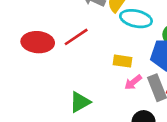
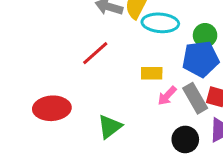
red ellipse: (38, 42) -> (52, 108), moved

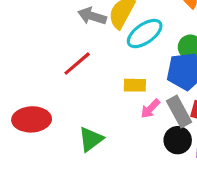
cyan ellipse: (160, 23) -> (145, 34), turned -40
black circle: (185, 139) -> (178, 140), moved

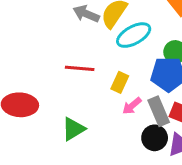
red line: (77, 64) -> (80, 68), moved, turned 40
yellow rectangle: (135, 85) -> (120, 82), turned -72

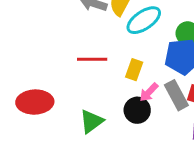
black circle: (155, 138) -> (137, 110), moved

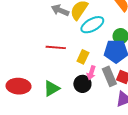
pink arrow: (149, 92) -> (91, 73), turned -32
red ellipse: (35, 102) -> (19, 86), moved

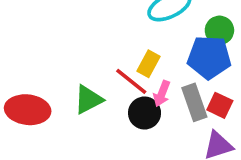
red line: (56, 47) -> (131, 81), moved, turned 30
green triangle: (52, 88) -> (88, 100), moved

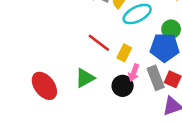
red line: (131, 81) -> (99, 43), moved
red ellipse: (28, 110) -> (44, 86), turned 48

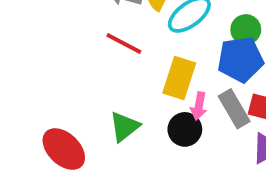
red line: (99, 43) -> (124, 43), moved
yellow rectangle: (124, 53) -> (179, 78), size x1.5

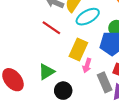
gray rectangle: (234, 109) -> (105, 82), moved
black circle: (185, 129) -> (63, 91), moved

